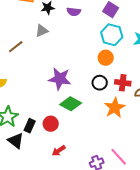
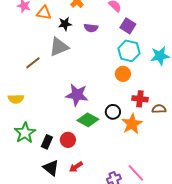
gray triangle: (42, 31) -> (59, 47), size x1.5
black circle: (100, 83) -> (113, 112), moved
black triangle: (16, 141) -> (51, 168), moved

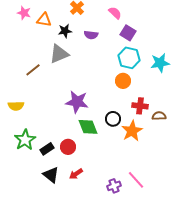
green diamond: (88, 120) -> (88, 127), turned 40
black rectangle: (47, 142) -> (47, 149), turned 32

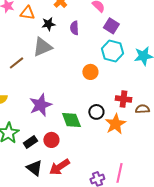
purple semicircle: (91, 35) -> (74, 28), turned 80
orange circle: (123, 81) -> (90, 72), moved
purple star: (77, 102) -> (40, 105), moved, turned -30
red arrow: (76, 174) -> (59, 167), size x1.5
pink line: (136, 180) -> (119, 173), turned 54

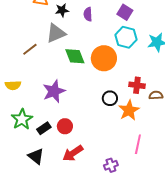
orange circle: (90, 72) -> (104, 58), size x1.6
green diamond: (71, 120) -> (75, 56), moved
black triangle: (34, 168) -> (36, 156), moved
pink line: (119, 173) -> (138, 144), moved

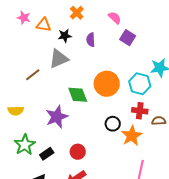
cyan hexagon: (126, 37) -> (140, 84), moved
green diamond: (75, 56) -> (78, 95), moved
red circle: (65, 126) -> (78, 152), moved

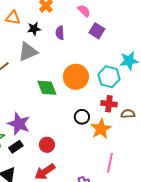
purple star: (57, 117) -> (19, 124), moved, turned -30

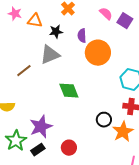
purple square: (97, 31) -> (125, 21), moved
orange circle: (76, 77) -> (98, 53), moved
purple star: (19, 124) -> (41, 127), turned 30

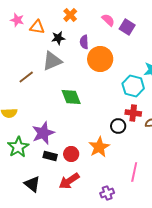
black circle: (104, 120) -> (118, 126), moved
orange star: (123, 132) -> (99, 147), moved
black rectangle: (38, 150) -> (50, 156), moved, turned 48

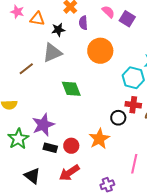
purple semicircle: (84, 42) -> (83, 23), moved

